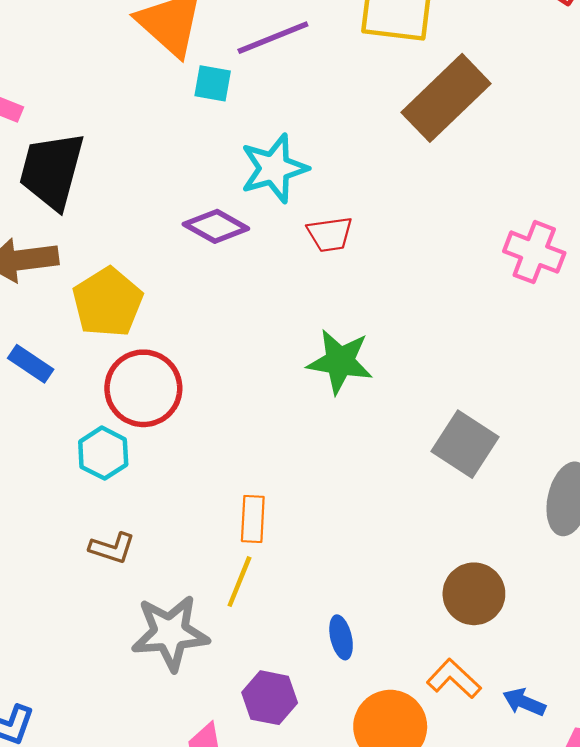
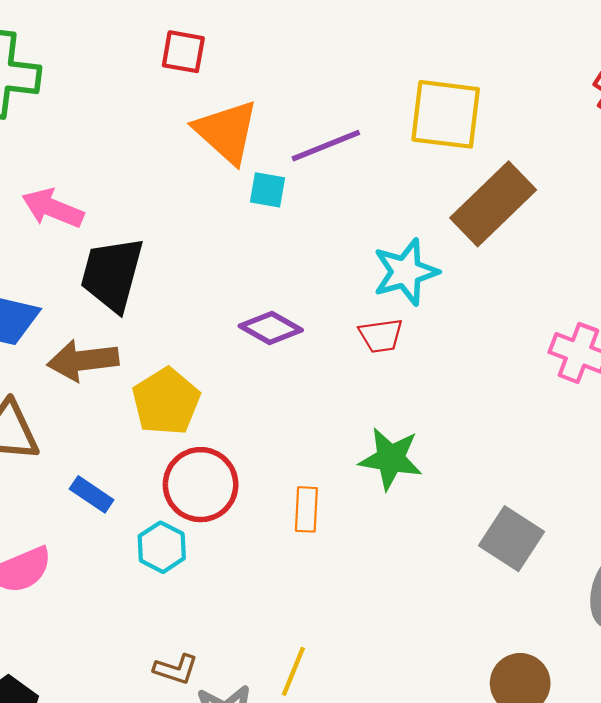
cyan star: (274, 168) -> (406, 272), moved
blue rectangle: (31, 364) -> (92, 494), moved
orange rectangle: (253, 519) -> (306, 509), moved
brown L-shape: (112, 548) -> (176, 669), moved

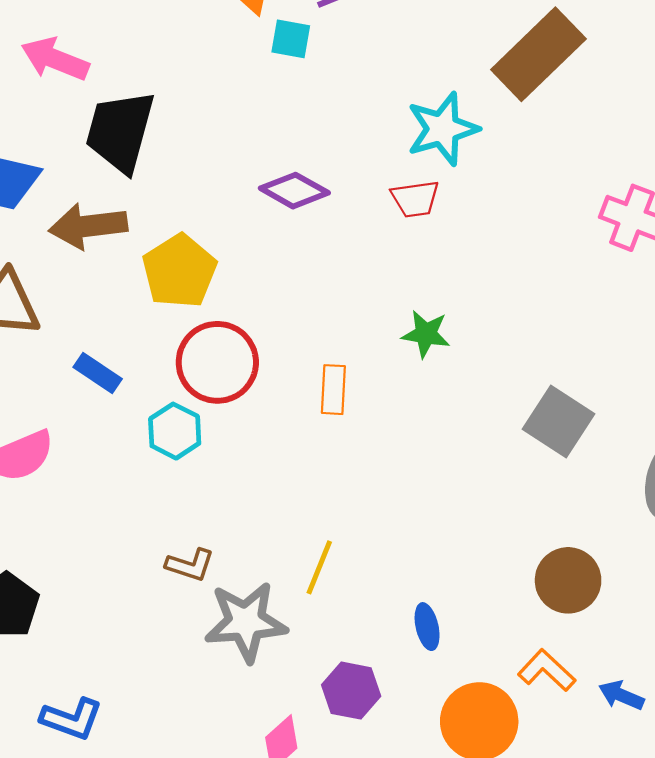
green star: (391, 459) -> (426, 334), size x0.7

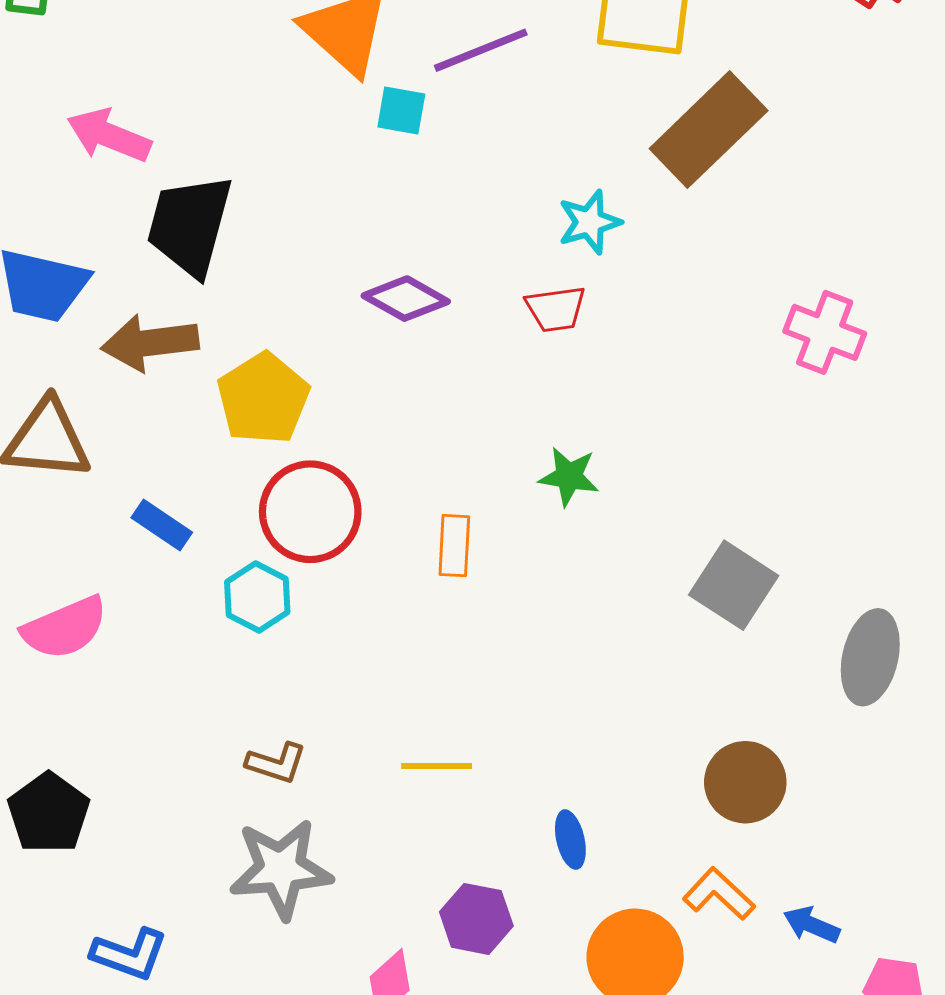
cyan star: (442, 129) -> (590, 222), size x0.7
yellow line: (319, 567) -> (437, 766), turned 68
gray star: (246, 622) -> (281, 869), moved

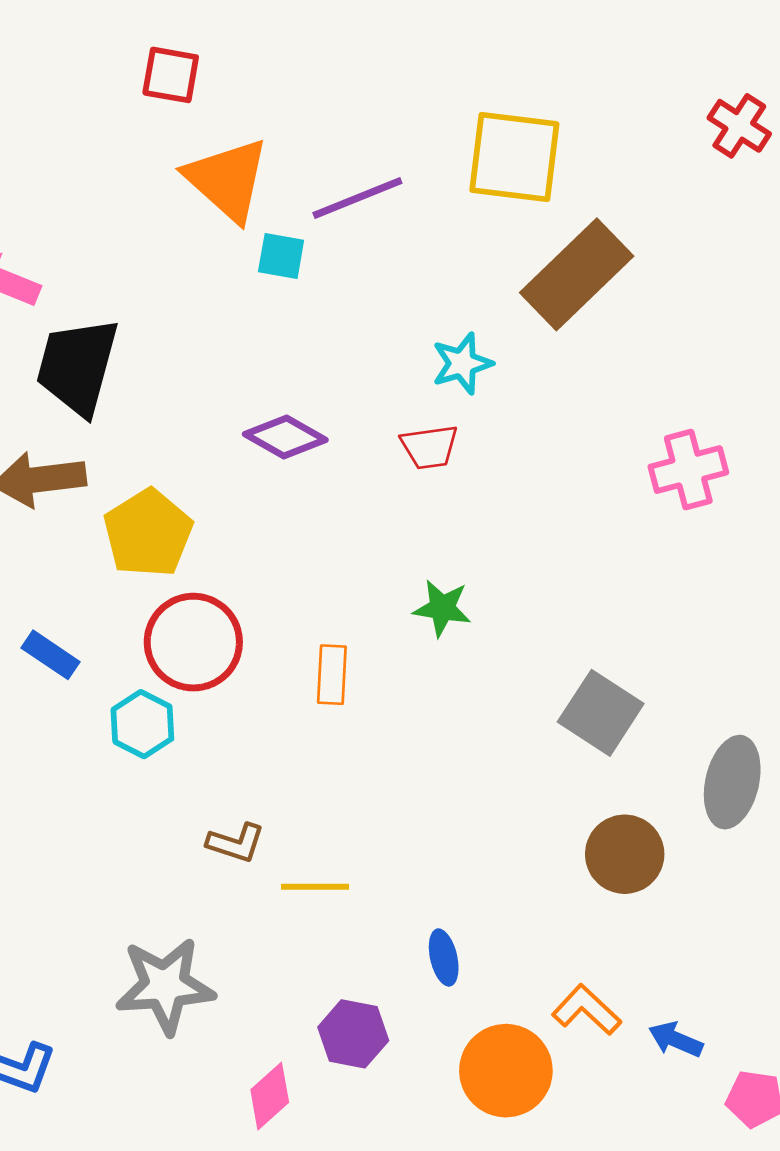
pink cross: (825, 332) -> (688, 470), turned -36
brown L-shape: (276, 763) -> (236, 843), moved
brown circle: (745, 782) -> (625, 854), moved

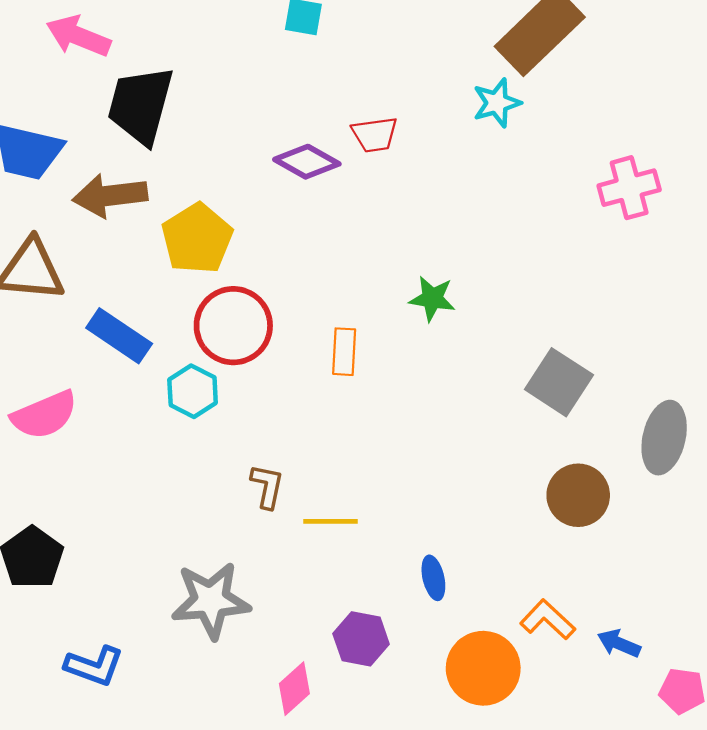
cyan star: (462, 363) -> (497, 103), moved
red trapezoid: (430, 447) -> (375, 135), moved
blue rectangle: (50, 655) -> (119, 336), size x1.4
brown L-shape: (236, 843) -> (267, 486), turned -96

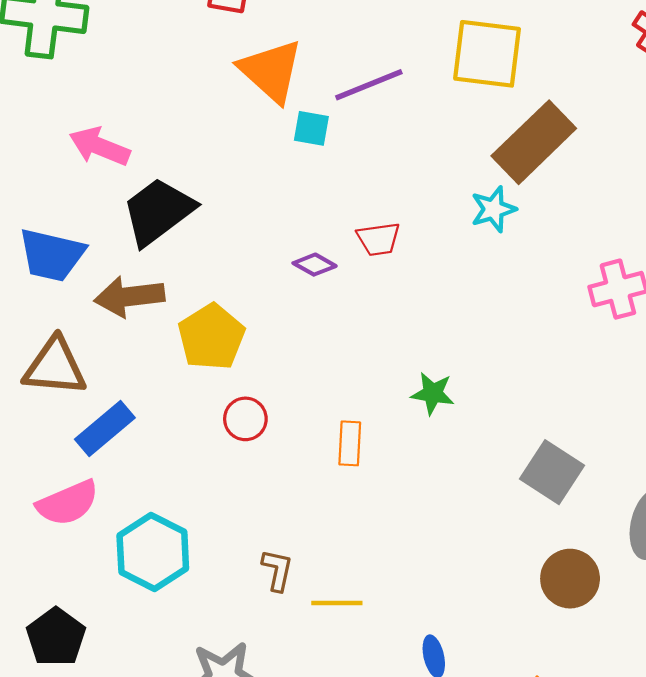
black trapezoid: (141, 105) -> (158, 211), turned 38
purple diamond: (307, 162) -> (315, 265), size x0.7
red circle: (233, 326) -> (245, 419), size x0.6
blue rectangle: (119, 336) -> (105, 429), moved, turned -74
cyan hexagon: (193, 391) -> (153, 552), moved, size x1.5

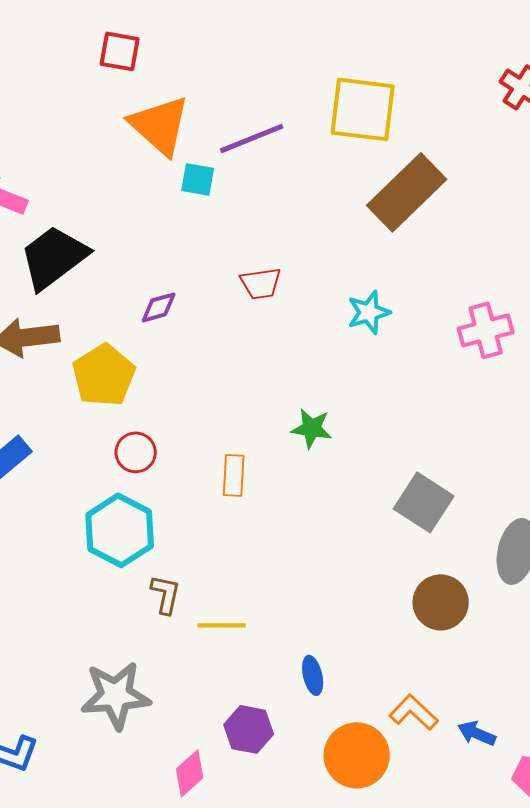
cyan star: (493, 209) -> (369, 312), moved
purple diamond: (315, 265) -> (159, 307), moved, turned -45
cyan hexagon: (153, 552) -> (120, 530), moved

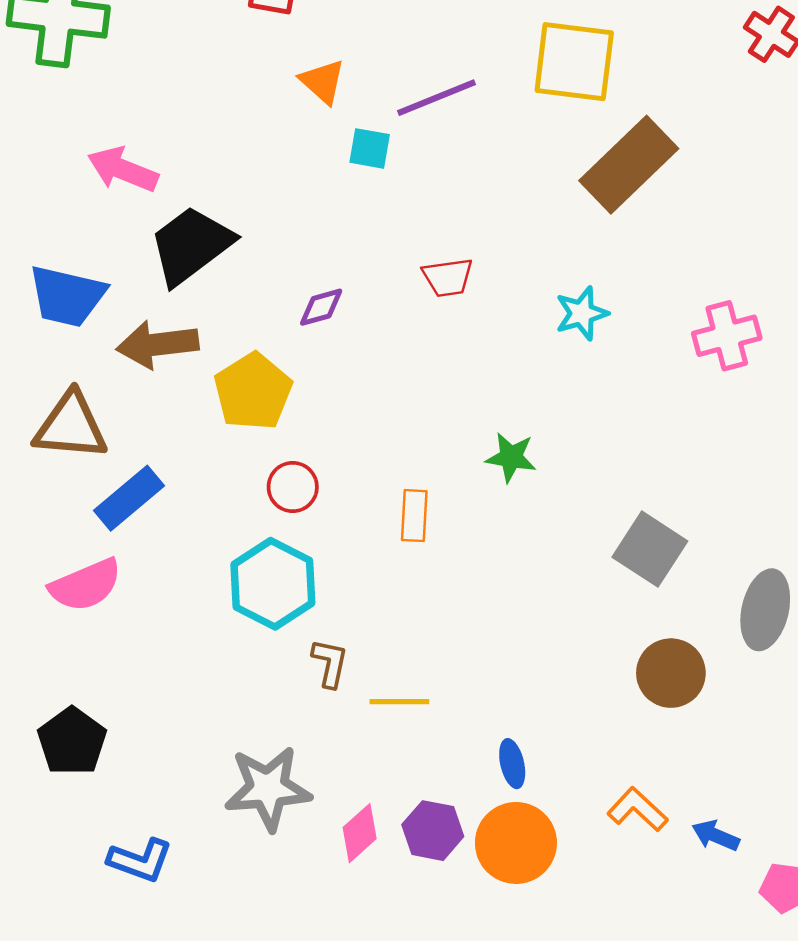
orange triangle: (160, 125) -> (322, 81), size x0.6
orange circle: (357, 755) -> (516, 843), moved
pink diamond: (190, 773) -> (360, 833), moved

